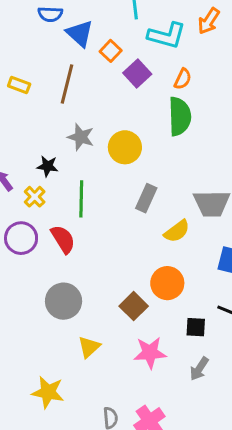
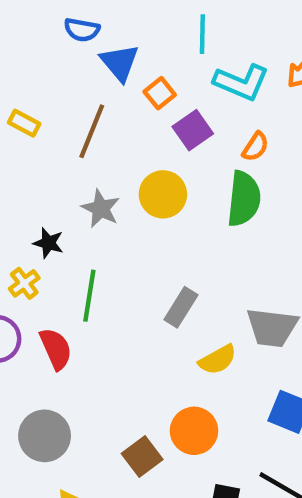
yellow circle: (125, 147) -> (163, 194), moved

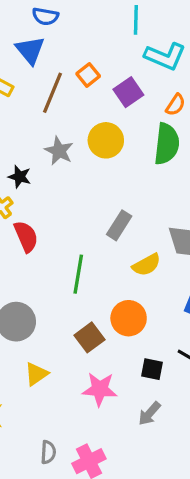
blue triangle: (120, 63) -> (30, 50), moved
orange square: (160, 93) -> (88, 75), moved
green line: (89, 296) -> (78, 274), moved
red semicircle: (56, 349) -> (26, 236), moved

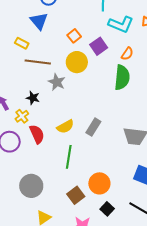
brown line: (52, 93) -> (38, 62), moved, turned 75
yellow circle: (106, 140) -> (77, 62), moved
yellow semicircle: (146, 265) -> (65, 127), moved
black square: (152, 369) -> (107, 209), moved, turned 32

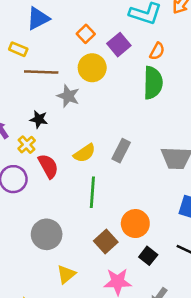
blue triangle: (39, 21) -> (38, 18), turned 48

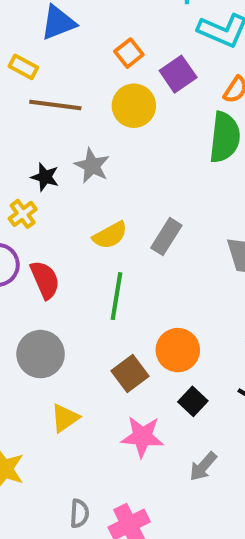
gray star: (68, 96) -> (92, 166), moved
red semicircle: (48, 166) -> (45, 280), moved

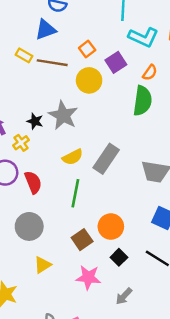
brown line: (55, 105) -> (52, 63), moved
gray star: (92, 166) -> (63, 115), size x1.4
gray rectangle: (166, 237) -> (106, 159), size x1.4

